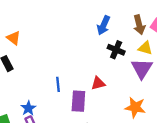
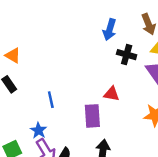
red triangle: (98, 83) -> (111, 94), turned 32
blue line: (58, 84) -> (51, 100), moved

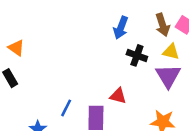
blue line: (51, 100) -> (66, 108), moved, turned 35

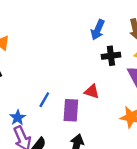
black cross: (137, 55) -> (111, 56), turned -30

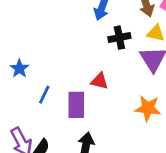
blue star: (18, 118) -> (19, 68), moved

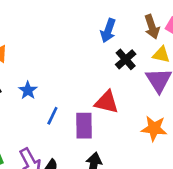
black cross: (119, 38) -> (126, 59), turned -30
red triangle: (100, 81) -> (107, 102), size x1.4

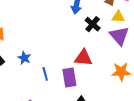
blue line: (52, 116) -> (45, 74), turned -32

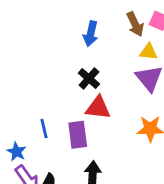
black cross: (93, 24) -> (89, 78), moved
blue star: (24, 58) -> (17, 152), moved

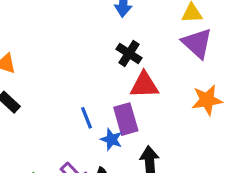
blue star: (17, 152) -> (111, 139), moved

